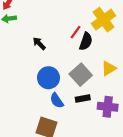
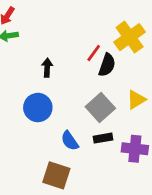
black arrow: (39, 43) -> (47, 68), turned 48
blue circle: (48, 78) -> (38, 108), moved

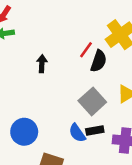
blue circle: (38, 108) -> (24, 132), moved
blue semicircle: (70, 141) -> (77, 133), moved

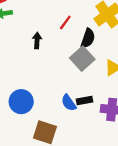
red line: (86, 50) -> (65, 22), moved
gray square: (92, 101) -> (82, 59), moved

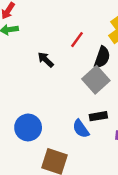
black arrow: (37, 41) -> (46, 60), turned -49
black rectangle: (85, 101) -> (98, 116), moved

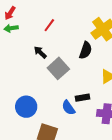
red line: (77, 40) -> (49, 25), moved
gray square: (96, 80) -> (58, 68), moved

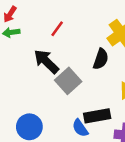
black arrow: (40, 52) -> (46, 61), size x1.6
black rectangle: (83, 98) -> (97, 116), size x1.5

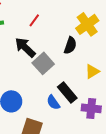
black rectangle: (97, 116) -> (67, 92), turned 60

